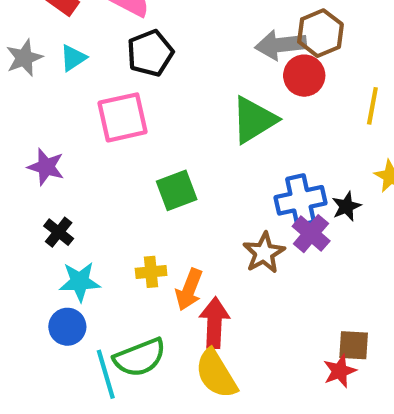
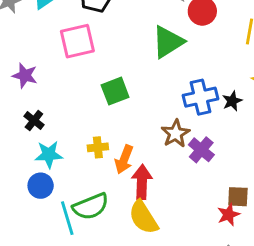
purple cross: (311, 234) -> (201, 150), moved

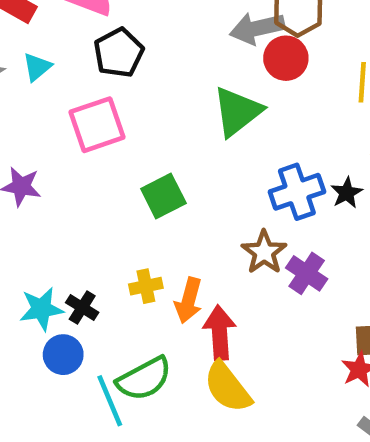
black cross: (34, 121) -> (82, 307), moved
cyan star: (49, 154) -> (41, 309), moved

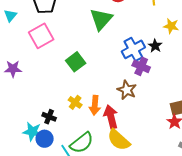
brown star: (264, 252) -> (127, 90), moved
purple cross: (307, 273) -> (141, 66), moved
yellow cross: (146, 286) -> (75, 102), turned -32
cyan star: (41, 309) -> (32, 132), moved, turned 30

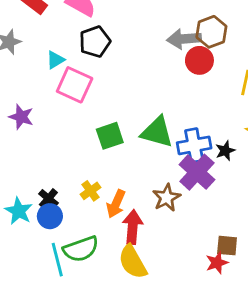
cyan triangle: (10, 16) -> (55, 60), moved
green triangle: (101, 19) -> (157, 132), moved, turned 45
pink square: (41, 36) -> (75, 85), turned 35
purple cross: (141, 66) -> (197, 172), size x1.4
blue circle: (45, 139) -> (50, 216), moved

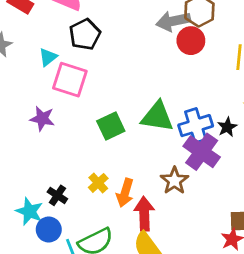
purple star: (21, 117) -> (42, 119), moved
blue circle: (50, 216) -> (49, 230), moved

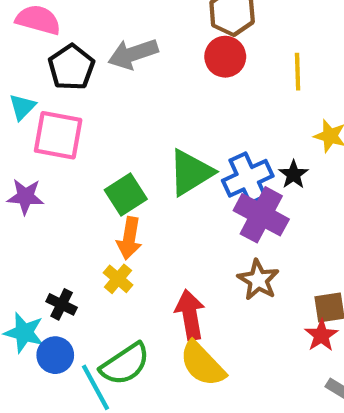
gray arrow: (173, 21) -> (133, 54), moved
green triangle: (157, 117) -> (191, 172), turned -33
brown star: (174, 181) -> (258, 280), moved
orange arrow: (125, 193) -> (129, 238), moved

